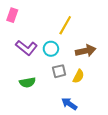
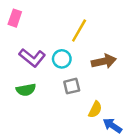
yellow semicircle: (78, 76) -> (95, 110), moved
green semicircle: (27, 82) -> (26, 90), moved
blue arrow: (69, 104) -> (112, 126), moved

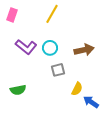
yellow line: (79, 30) -> (52, 14), moved
green semicircle: (26, 90) -> (18, 90), moved

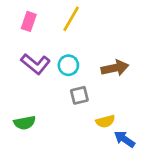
pink rectangle: (12, 15) -> (29, 21), moved
yellow semicircle: (77, 89) -> (105, 121), turned 48

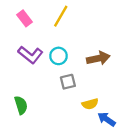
pink rectangle: (29, 21) -> (25, 18), turned -56
green semicircle: (25, 123) -> (21, 105), turned -96

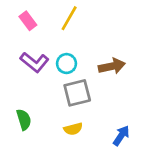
gray square: (68, 82) -> (77, 93), size x1.5
yellow semicircle: (90, 104) -> (73, 129), moved
blue arrow: (107, 119) -> (121, 136), turned 90

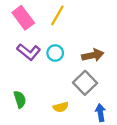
pink rectangle: (28, 21) -> (23, 18), size x1.5
gray square: (77, 93) -> (85, 83), moved, turned -30
blue arrow: (121, 136) -> (100, 113), turned -42

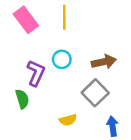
yellow line: (57, 15) -> (64, 17), turned -30
purple L-shape: (29, 52) -> (36, 73), moved, turned -105
green semicircle: (20, 99) -> (22, 99), moved

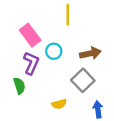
yellow line: (64, 17) -> (68, 15), moved
pink rectangle: (26, 20) -> (30, 35), moved

